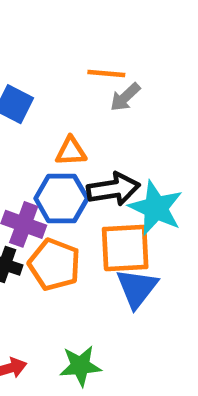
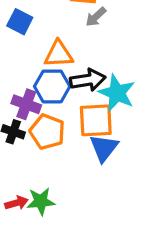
orange triangle: (71, 151) -> (59, 54), size x1.4
green star: (80, 366) -> (41, 201), moved

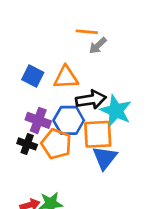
blue square: (20, 22) -> (33, 76), moved
blue hexagon: (52, 86) -> (69, 120), moved

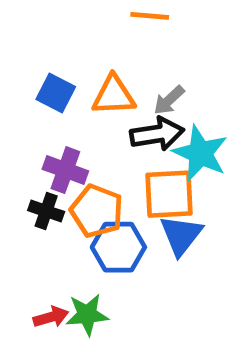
gray arrow: (98, 46) -> (169, 100), moved
blue hexagon: (69, 120) -> (118, 247), moved

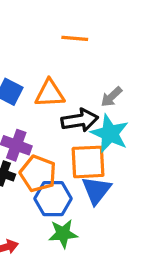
gray arrow: (169, 100) -> (111, 97), moved
green star: (87, 315) -> (63, 234), moved

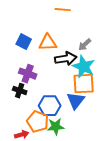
orange square: (88, 162) -> (84, 84), moved
orange pentagon: (38, 174) -> (38, 122), moved

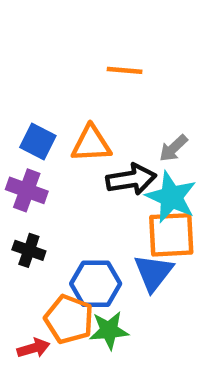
purple cross: (28, 74) -> (27, 190), moved

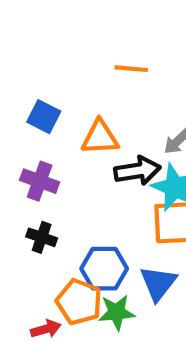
blue square: (38, 142) -> (44, 117), moved
blue triangle: (153, 273) -> (158, 283), moved

